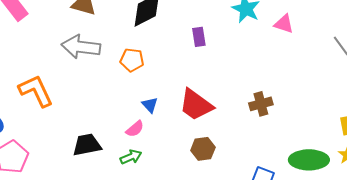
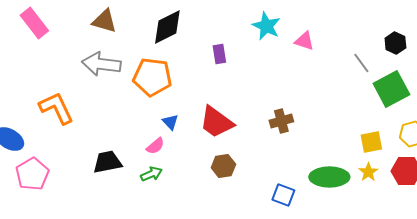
orange pentagon: (132, 60) -> (152, 77), size x1.6

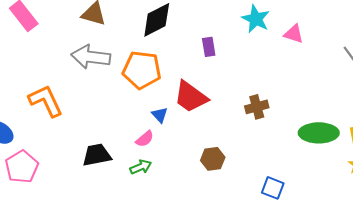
brown cross: (281, 121) -> (257, 107), moved
red trapezoid: (216, 122) -> (191, 97), moved
green ellipse: (329, 177) -> (319, 133), moved

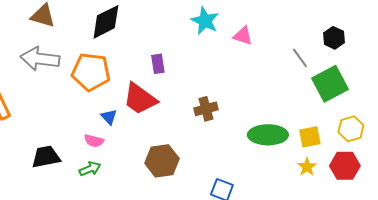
purple rectangle: (209, 47) -> (158, 64), moved
pink semicircle: (145, 139) -> (94, 141), turned 54
brown hexagon: (213, 159) -> (162, 161), size x1.4

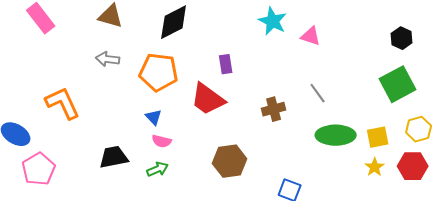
gray line: (300, 58) -> (318, 93), moved
gray arrow: (40, 59) -> (108, 59), size x0.6
blue triangle: (109, 117) -> (154, 117), moved

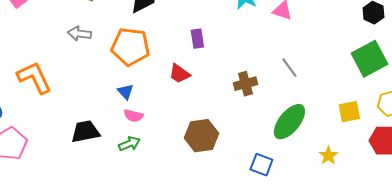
red trapezoid: (208, 99) -> (179, 74), size x0.6
green ellipse: (336, 135) -> (289, 122), moved, turned -51
yellow star: (375, 167) -> (328, 156), moved

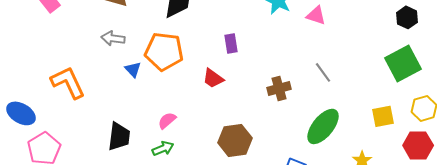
blue triangle: (125, 92) -> (133, 69), moved
pink semicircle: (133, 116) -> (167, 120), turned 126
black trapezoid: (85, 132) -> (119, 136), turned 108

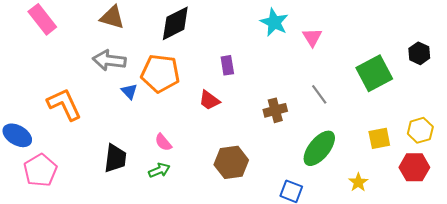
pink triangle: (316, 15) -> (312, 37), turned 40
black hexagon: (407, 17) -> (419, 53), moved
gray arrow: (113, 38) -> (109, 60), size x1.4
green square: (403, 63) -> (374, 73), moved
pink semicircle: (167, 120) -> (163, 142), turned -90

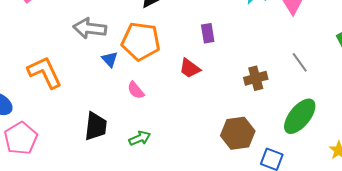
pink semicircle: (163, 142) -> (136, 90), moved
brown hexagon: (231, 162) -> (238, 133), moved

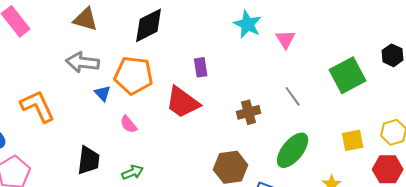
red trapezoid: (190, 68) -> (183, 102), size x1.6

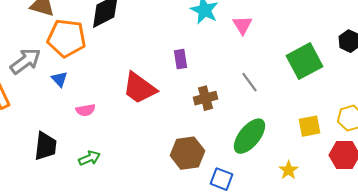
gray arrow: (83, 62) -> (25, 61), moved, turned 136
purple rectangle: (201, 67) -> (180, 59), moved
orange pentagon: (134, 75) -> (66, 38), moved
pink semicircle: (129, 124) -> (85, 110), turned -60

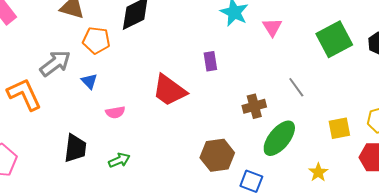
orange pentagon: (66, 38) -> (96, 40), size x0.7
green square: (304, 61) -> (334, 39), moved
gray line: (249, 82) -> (296, 87), moved
brown cross: (205, 98) -> (254, 106), moved

